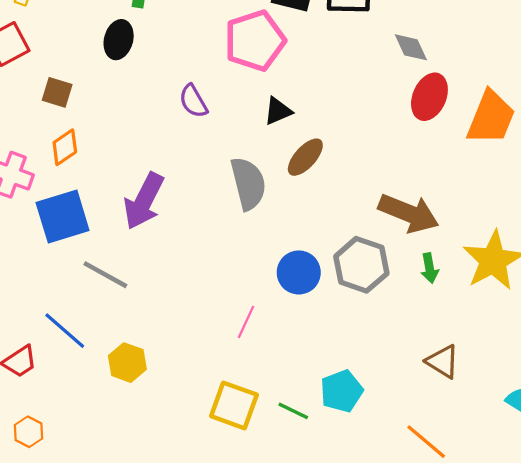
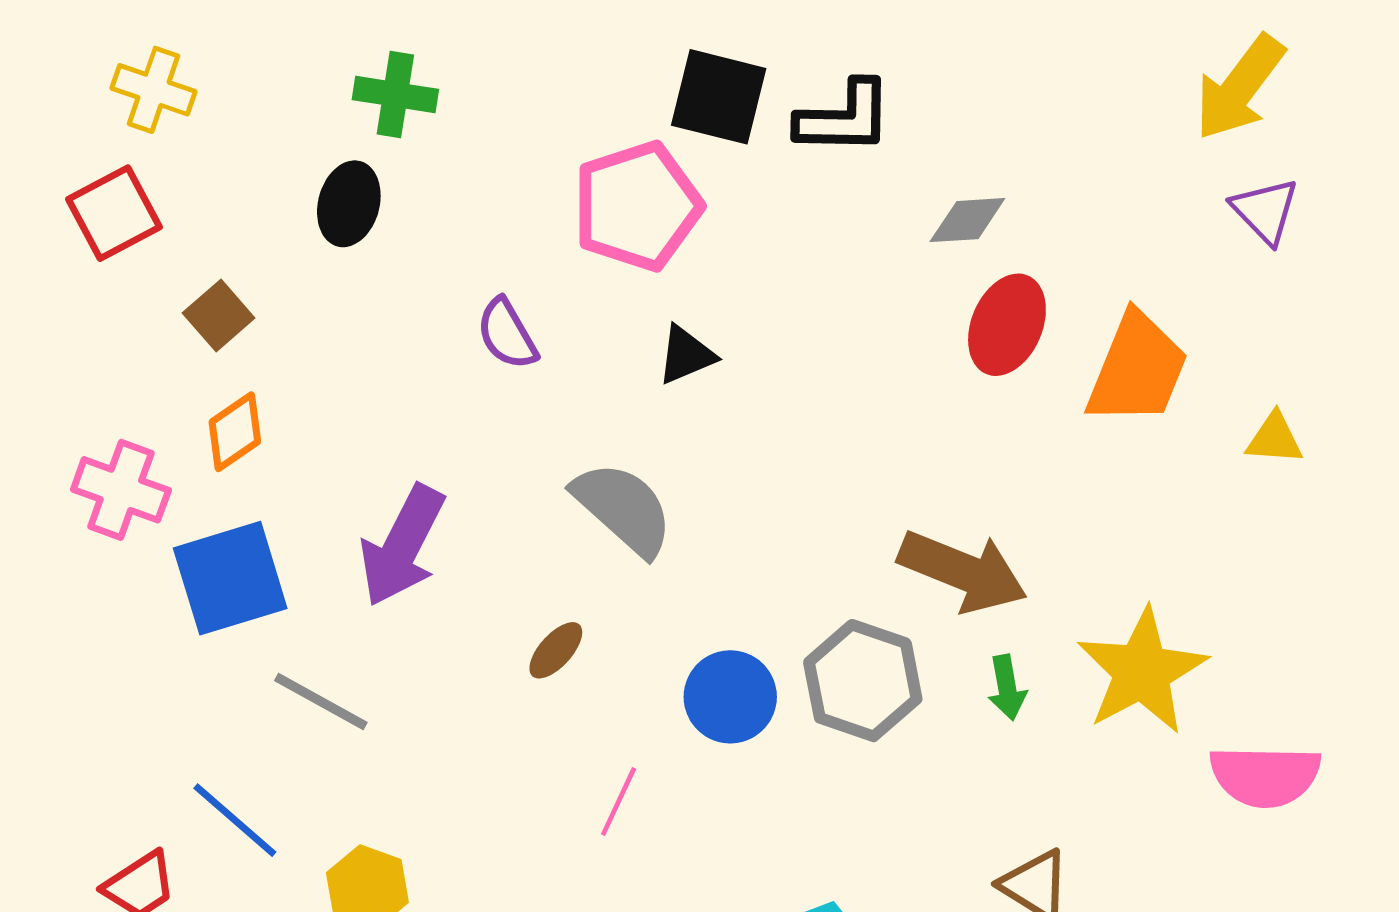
gray diamond: (411, 47) -> (967, 220), turned -69
brown square: (57, 92) -> (219, 315), turned 32
brown ellipse: (305, 157) -> (556, 650), moved, size x0.7
gray semicircle: (248, 184) -> (623, 508), turned -34

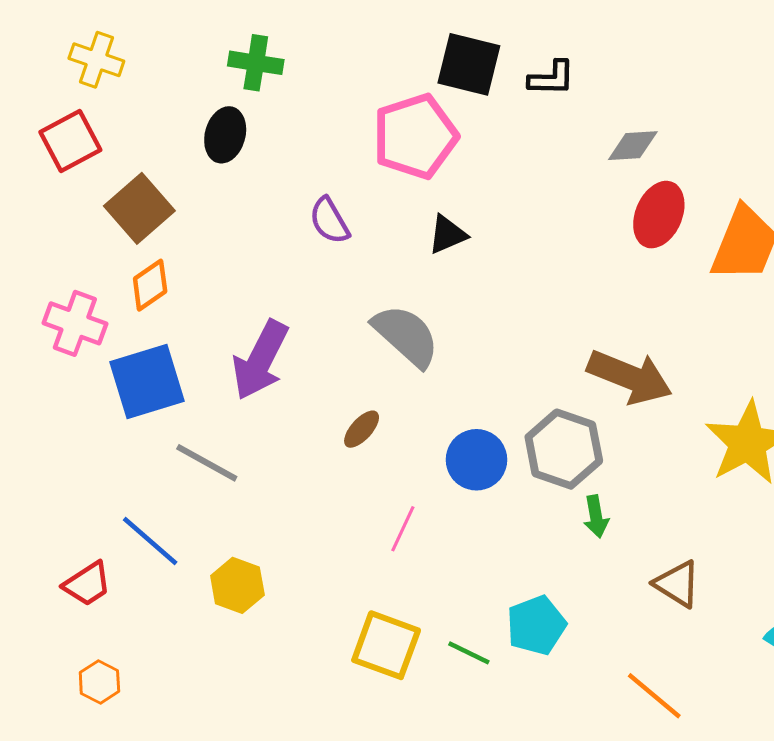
black L-shape: (844, 118) -> (552, 78), size x0.7
brown square: (219, 315) -> (139, 208), size x1.5
green arrow: (1007, 688) -> (596, 516), moved

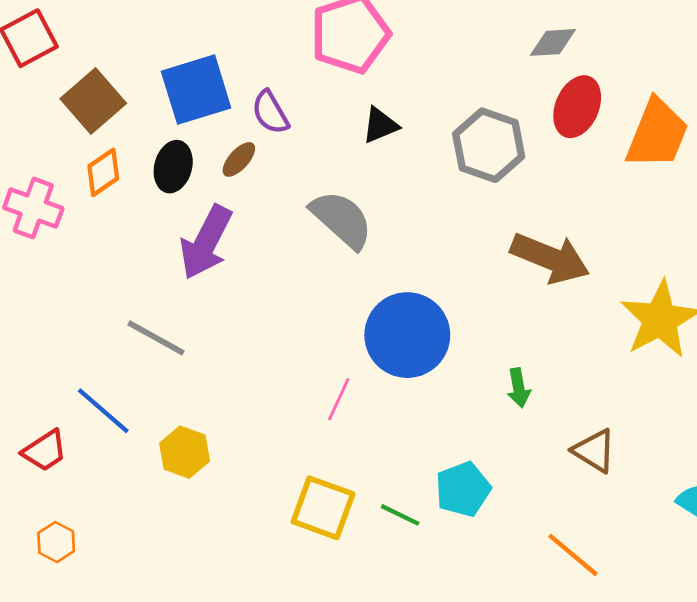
black ellipse: (225, 135) -> (173, 167), moved
blue square: (147, 382) -> (196, 90), moved
brown ellipse: (362, 429) -> (239, 159), moved
gray hexagon: (564, 449) -> (489, 145), moved
blue circle: (476, 460) -> (407, 335), size x1.5

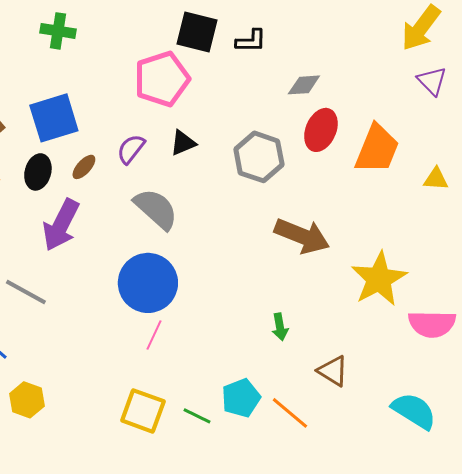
purple semicircle: (270, 112) -> (131, 149), moved, turned 68
blue circle: (407, 335) -> (148, 283), moved
yellow hexagon: (185, 452) -> (27, 400), moved
orange line: (573, 555) -> (290, 413), moved

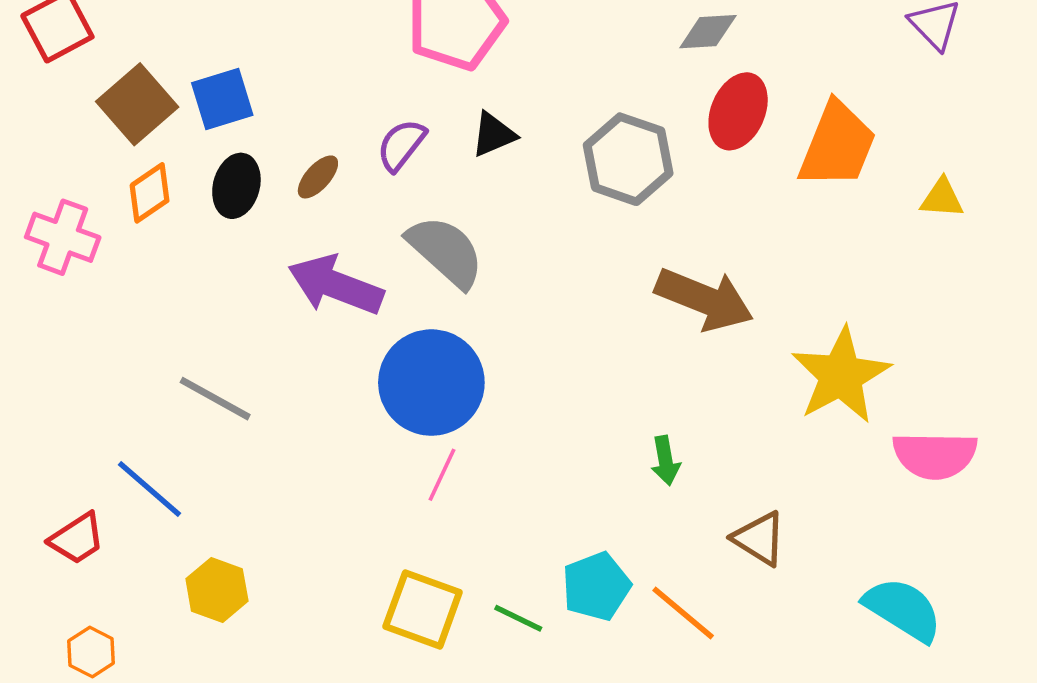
blue square: (54, 118) -> (222, 99), moved, size x0.7
purple arrow: (61, 225) -> (336, 285), moved, turned 84

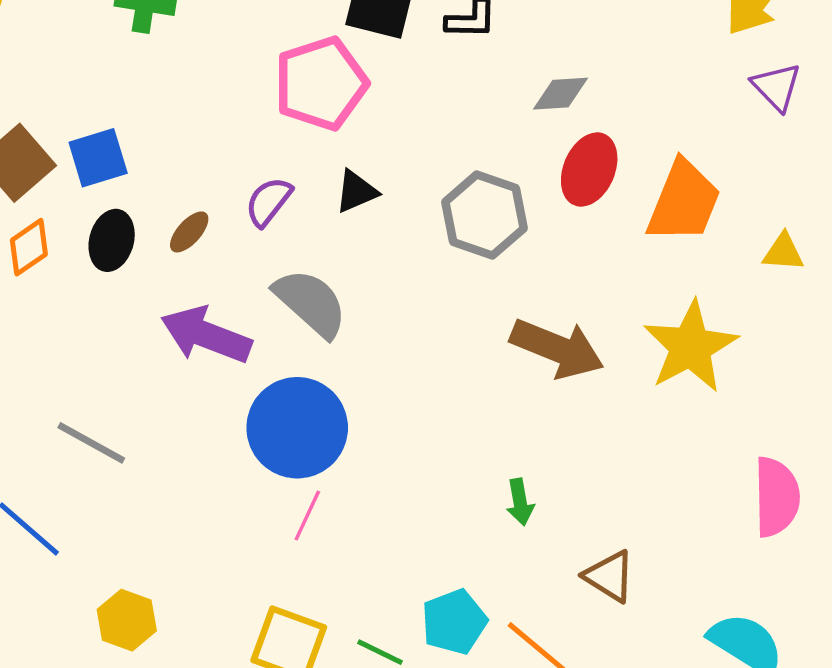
yellow star: (841, 375) -> (690, 347), moved
pink semicircle: (935, 455) -> (777, 497), turned -92
yellow hexagon: (217, 590) -> (127, 620), moved

